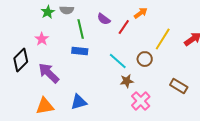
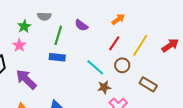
green star: (48, 12) -> (24, 26), moved
red line: (124, 27) -> (114, 43), moved
green line: (81, 29) -> (58, 35), turned 30
brown rectangle: (179, 86) -> (148, 84), moved

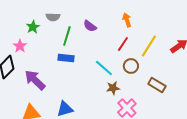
orange arrow: (118, 19) -> (127, 20), turned -72
pink star: (19, 45) -> (20, 46), moved

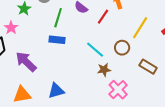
red line: (123, 44) -> (103, 17), moved

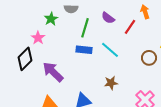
cyan line: (95, 50) -> (110, 50), moved
brown star: (104, 70) -> (111, 83), moved

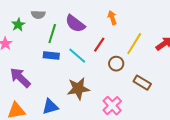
purple semicircle: (108, 18) -> (75, 24), size x1.5
red line: (130, 27) -> (99, 45), moved
brown star: (111, 83) -> (78, 89), size x1.6

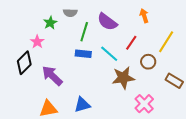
brown star: (78, 89) -> (123, 78), moved

